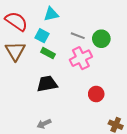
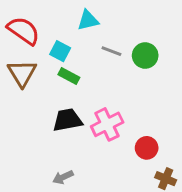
cyan triangle: (51, 14) -> (88, 20), moved
pink cross: (81, 58) -> (107, 124), moved
red circle: (96, 94) -> (147, 148), moved

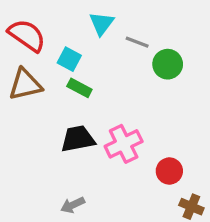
cyan triangle: (88, 20) -> (101, 23), turned -40
gray line: (111, 51) -> (137, 42), moved
brown triangle: (22, 73) -> (25, 85), turned 48

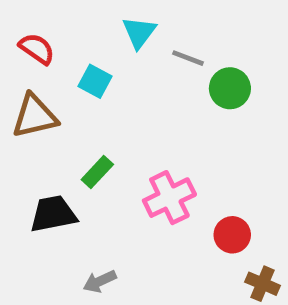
red semicircle: (27, 35) -> (37, 49), size x0.7
green rectangle: (79, 88) -> (97, 172), moved, turned -75
black trapezoid: (78, 139) -> (53, 214), moved

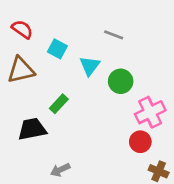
cyan triangle: (139, 32) -> (90, 66), moved
green circle: (230, 88) -> (121, 81), moved
pink cross: (169, 198) -> (150, 112), moved

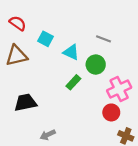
gray line: (114, 35) -> (103, 39), moved
cyan triangle: (90, 66) -> (71, 52), turned -42
green rectangle: (59, 104) -> (73, 82), moved

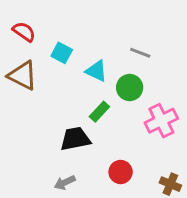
brown triangle: (17, 56) -> (22, 75), turned 40
black trapezoid: (25, 102) -> (75, 139), moved
red circle: (111, 112) -> (121, 172), moved

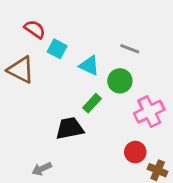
red semicircle: (24, 32) -> (35, 29), moved
red circle: (121, 172) -> (135, 152), moved
gray arrow: (65, 183) -> (42, 169), moved

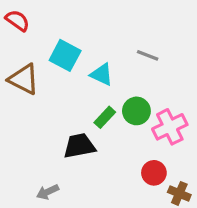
red semicircle: (35, 29) -> (17, 20), moved
cyan square: (57, 49) -> (65, 55), size x1.4
green circle: (120, 81) -> (136, 111), moved

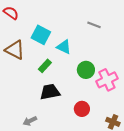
gray line: (148, 55) -> (94, 25), moved
green rectangle: (105, 117) -> (45, 66), moved
red circle: (154, 173) -> (82, 109), moved

